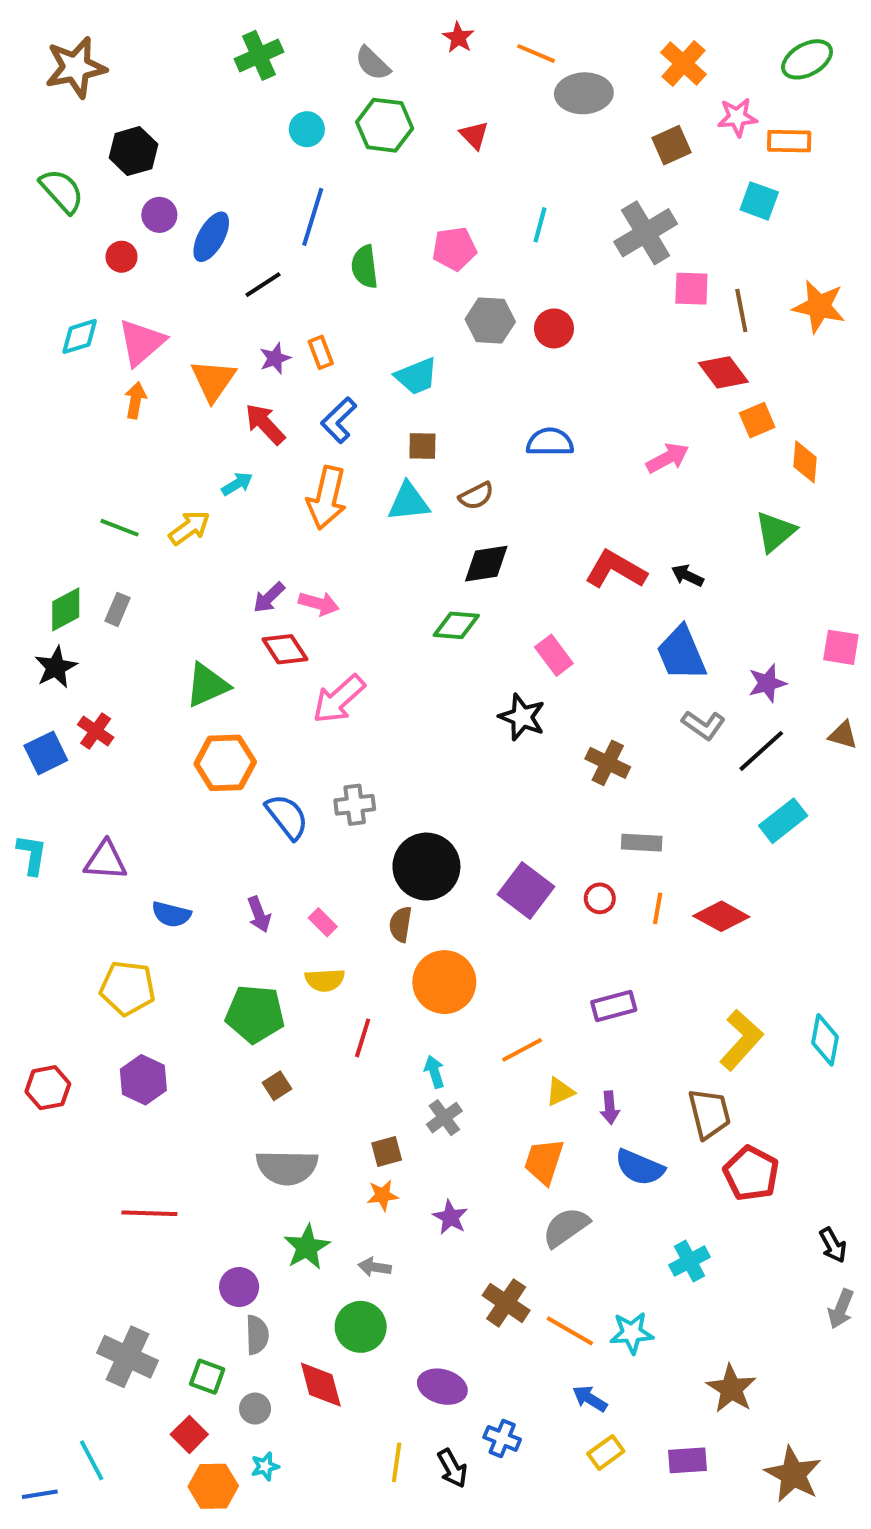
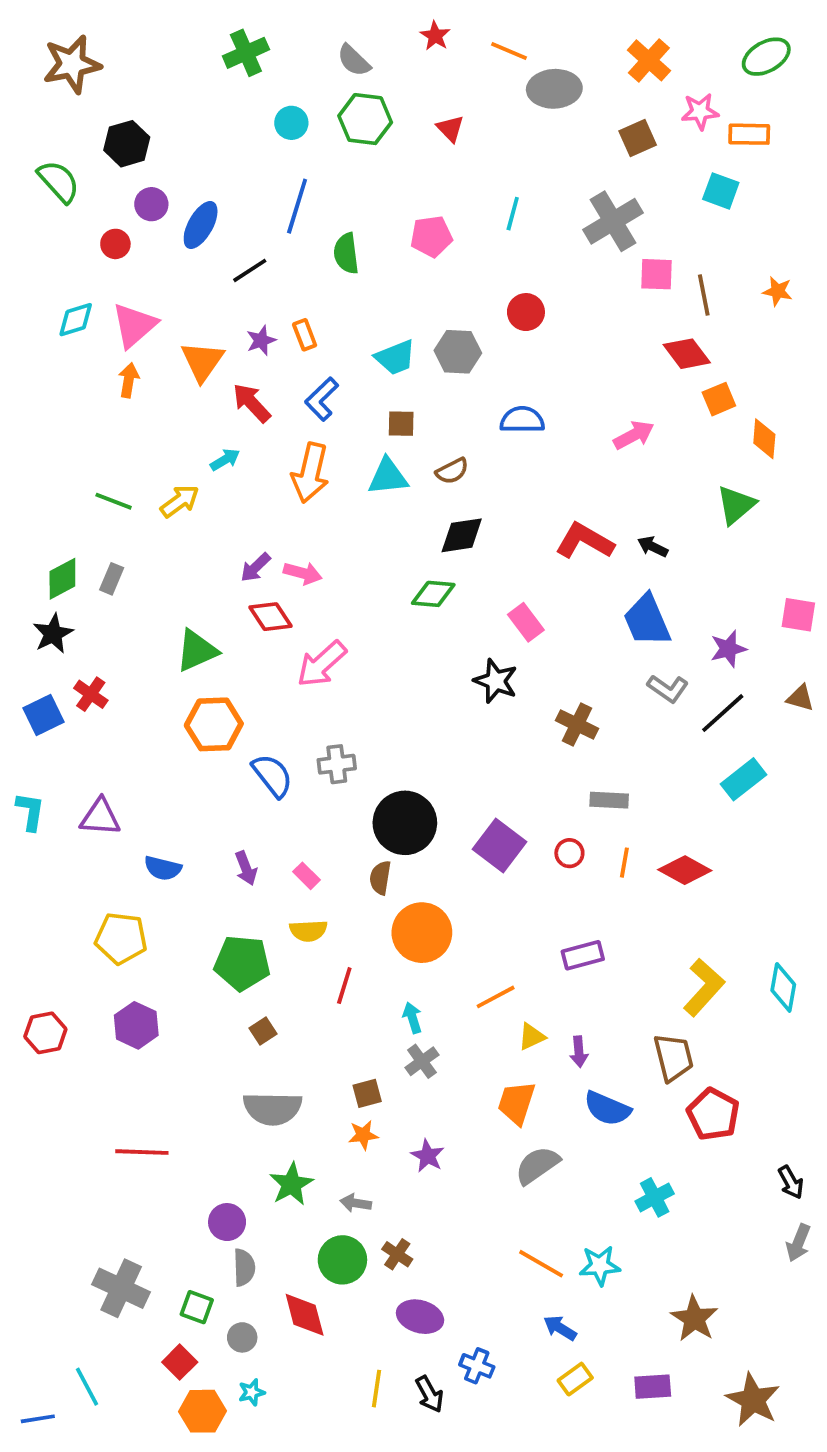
orange star: (819, 307) -> (778, 291), size x0.6
gray hexagon: (490, 320) -> (458, 352), moved
brown cross: (506, 1303) -> (397, 1254), moved, size x0.7

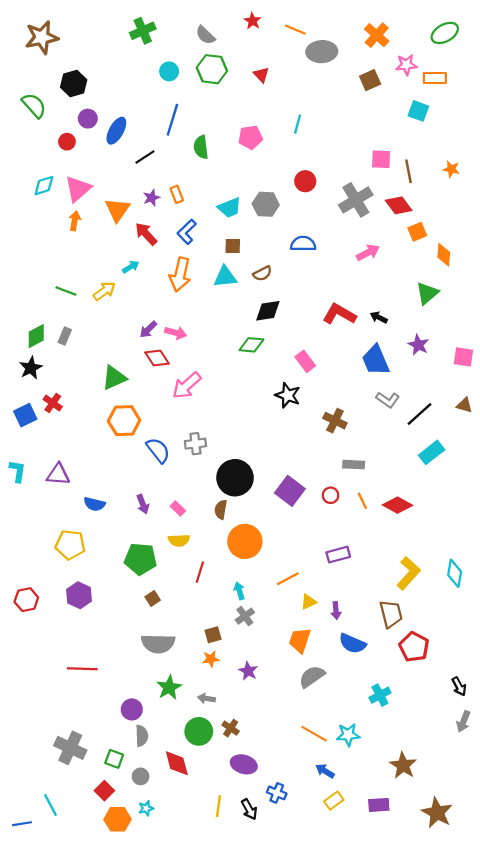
gray cross: (613, 221) -> (356, 200), moved
purple star: (728, 649) -> (418, 345), moved, turned -30
orange line: (624, 863) -> (362, 501), turned -35

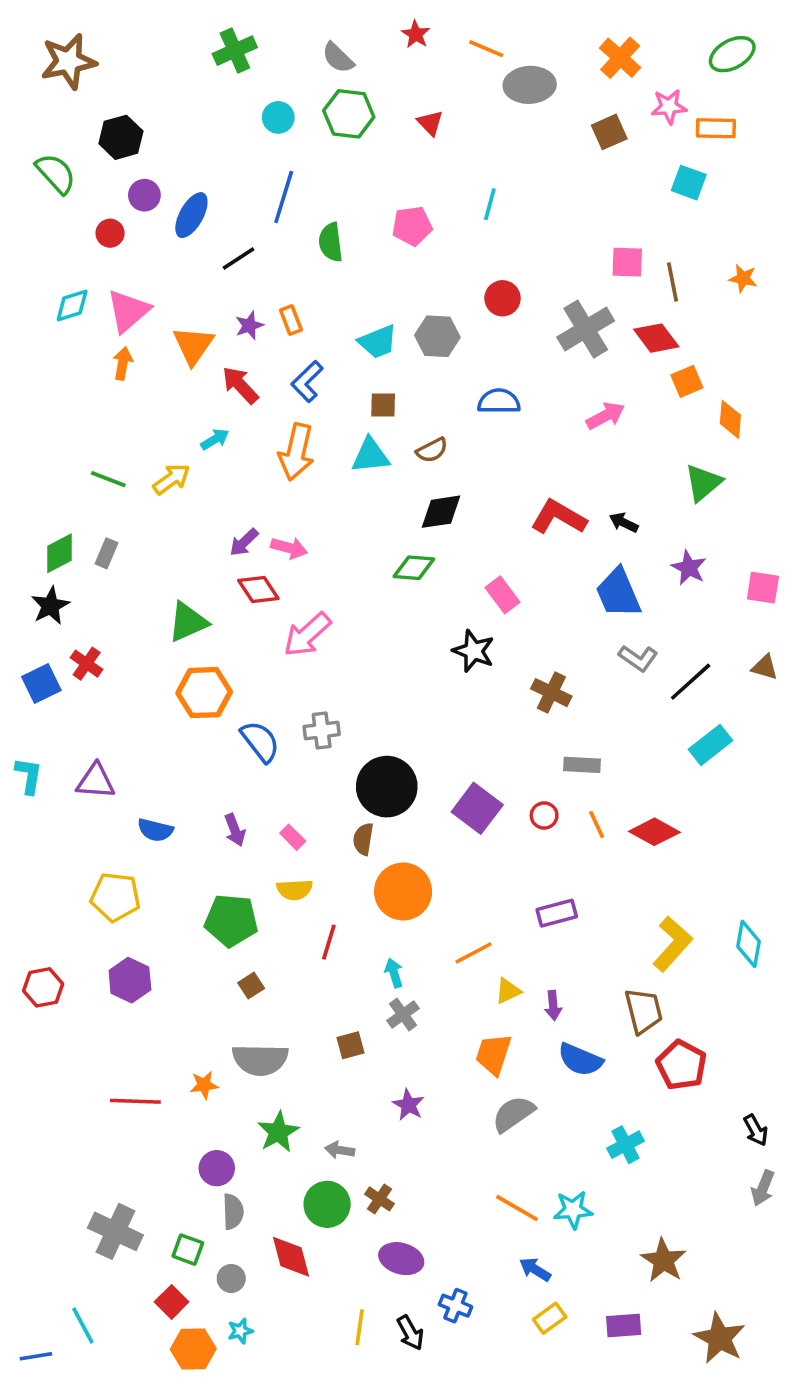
orange star: (211, 659) -> (204, 1085), moved

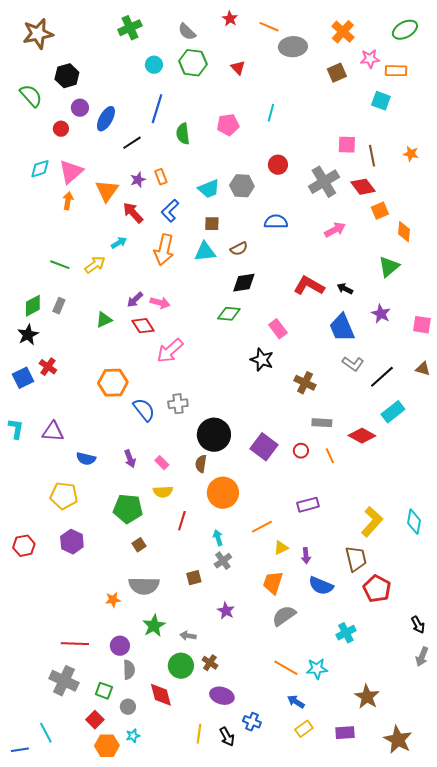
green triangle: (188, 622) -> (104, 320), moved, size x0.7
red diamond: (654, 832) -> (362, 436), moved
red line: (135, 1101) -> (75, 644), moved

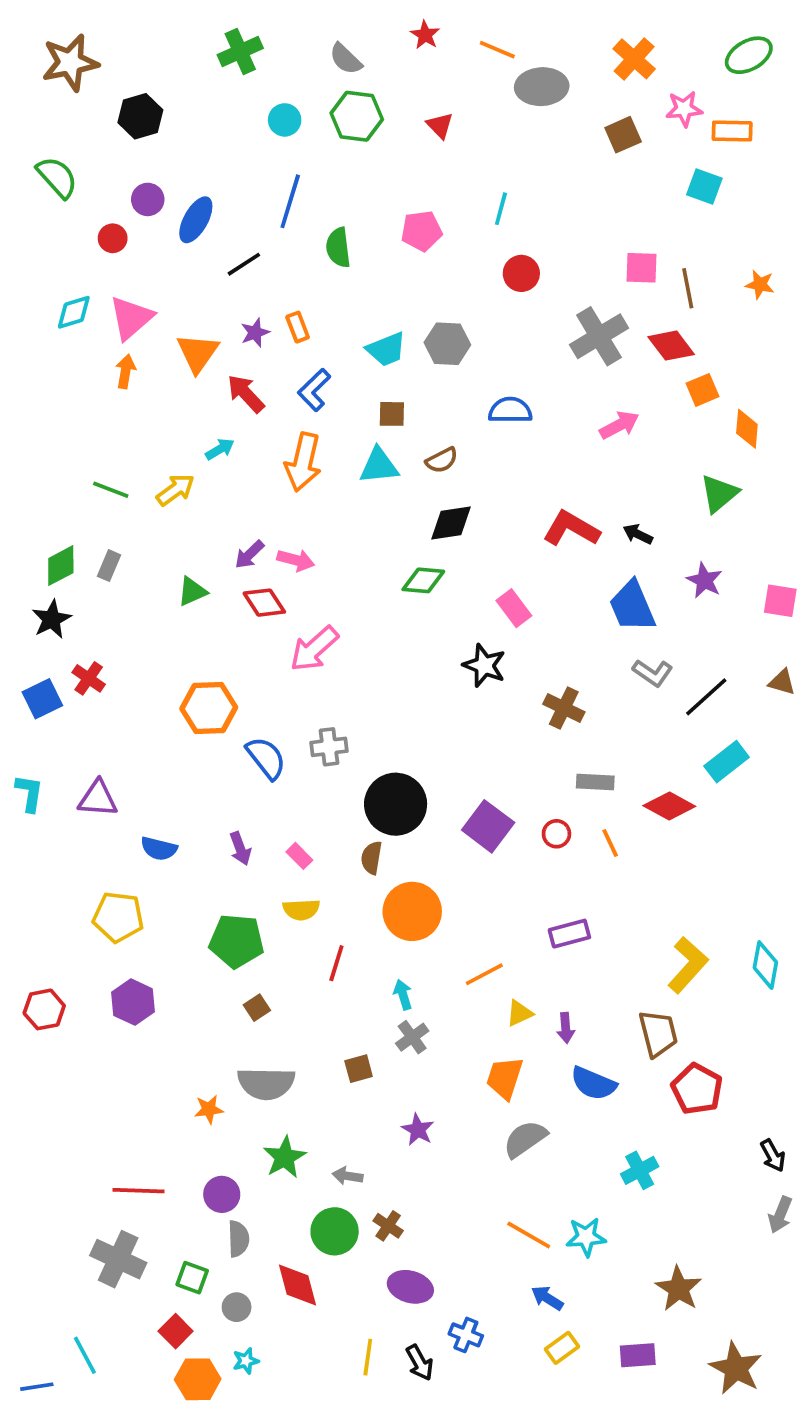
black hexagon: (67, 76) -> (140, 116), moved
red circle: (278, 165) -> (521, 273), moved

